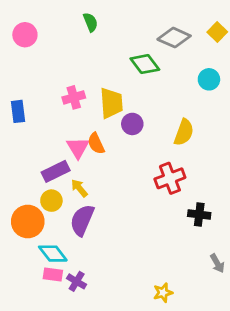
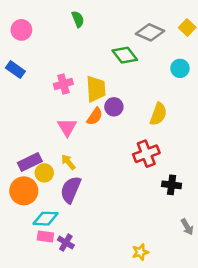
blue rectangle: (18, 111) -> (15, 70), moved, turned -48
orange semicircle: (96, 143) -> (95, 116), moved, turned -120
purple rectangle: (56, 171) -> (30, 162), moved
cyan diamond: (53, 254) -> (45, 219), turned -50

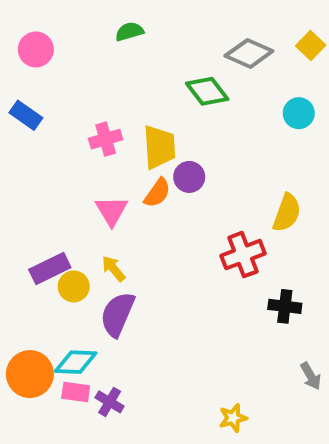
green semicircle: (78, 19) -> (129, 32), turned -84
yellow semicircle: (158, 114) -> (287, 213), moved
orange circle: (24, 191) -> (30, 374), moved

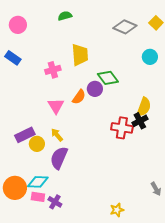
green diamond: (207, 91) -> (108, 78), moved
yellow trapezoid: (159, 147) -> (80, 55), moved
red cross: (243, 255) -> (122, 128), turned 30
black cross: (285, 306) -> (140, 121), moved, turned -35

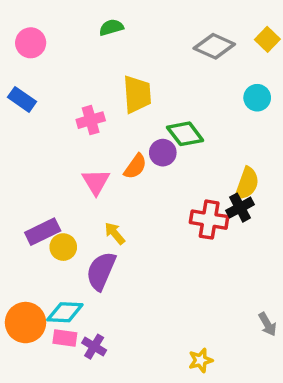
yellow arrow: (57, 135) -> (115, 233), moved

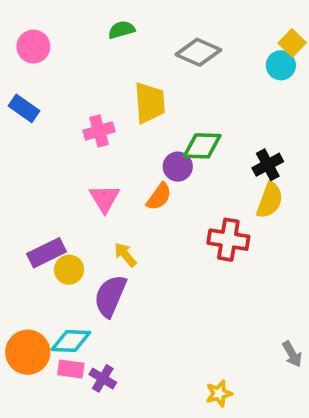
gray diamond: (214, 46) -> (198, 52), moved
cyan circle: (257, 98) -> (281, 65), moved
green diamond: (185, 134) -> (202, 146), turned -51
orange semicircle: (135, 166) -> (159, 197), moved
black cross: (240, 208) -> (268, 165), moved

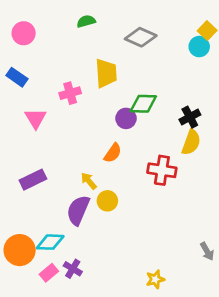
orange semicircle: (159, 197) -> (113, 153), moved
pink triangle: (105, 198) -> (36, 118), moved
yellow circle: (69, 270) -> (107, 201), moved
pink rectangle: (71, 369) -> (49, 273), moved, turned -48

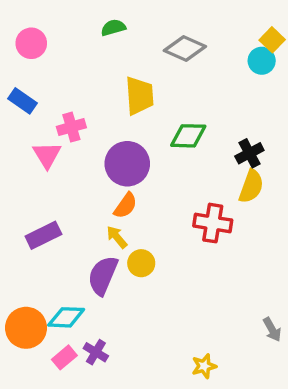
pink cross: (70, 93) -> (71, 127), moved
purple circle: (126, 118) -> (127, 164), moved, size x1.6
orange semicircle: (113, 153) -> (125, 206), moved

